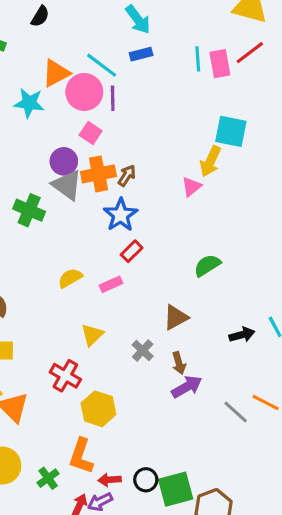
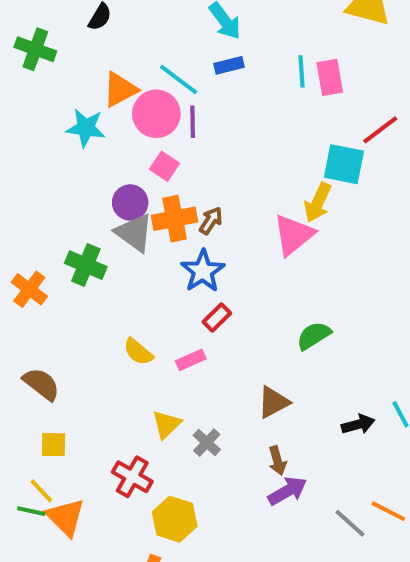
red line: (250, 53) -> (380, 130), moved
pink triangle: (191, 187) -> (294, 235), size x1.6
yellow semicircle: (70, 278) -> (138, 352), turned -110
gray cross: (143, 351) -> (207, 443), moved

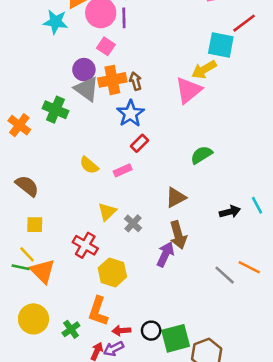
yellow arrow: (318, 203) -> (204, 70), turned 35
brown arrow: (211, 221) -> (136, 81), turned -48
brown arrow: (277, 461) -> (178, 235), size x1.5
purple arrow: (287, 491) -> (165, 254), moved, turned -35

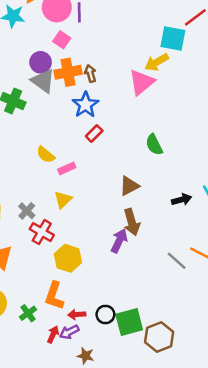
green semicircle: (201, 155) -> (154, 145), turned -85
pink rectangle: (123, 170) -> (67, 168), moved
gray cross: (133, 223) -> (27, 211), moved

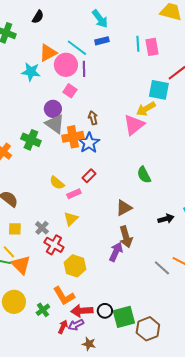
orange cross: (68, 72) -> (73, 137), moved
red rectangle: (94, 133) -> (89, 176), moved
orange L-shape: (54, 296) -> (64, 296), turned -50
red arrow: (77, 314) -> (82, 311), size x1.5

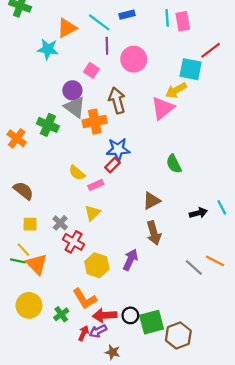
pink circle: (66, 65) -> (134, 59), moved
brown arrow: (93, 118) -> (117, 100), size x1.6
blue star: (89, 143) -> (118, 149), moved, turned 30
purple arrow: (116, 252) -> (130, 260), moved

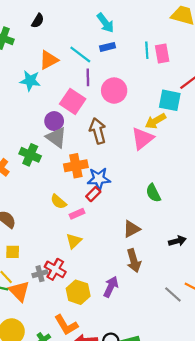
pink square: (91, 70) -> (73, 101), size x1.6
orange cross: (95, 122) -> (76, 166), moved
gray cross: (60, 223) -> (40, 274), moved, turned 32

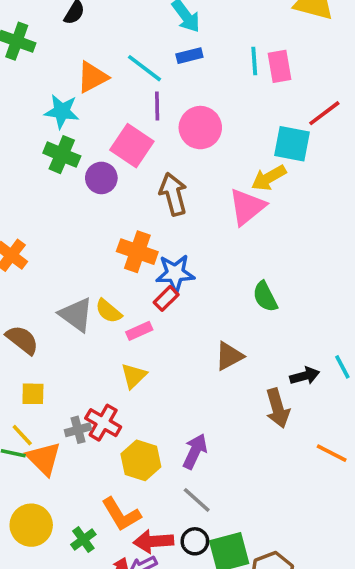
gray triangle: (56, 137) -> (76, 315), moved
green cross: (30, 155) -> (62, 155), moved
orange cross: (76, 166) -> (137, 252), turned 30
brown arrow: (134, 261) -> (278, 408), moved
gray line: (173, 294) -> (197, 500), moved

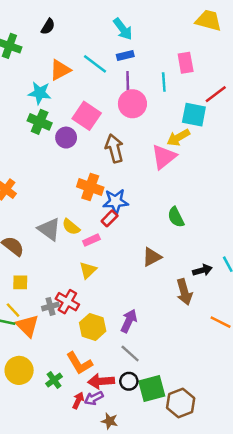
cyan line: (254, 61) -> (164, 82), moved
purple line: (157, 106) -> (128, 81), moved

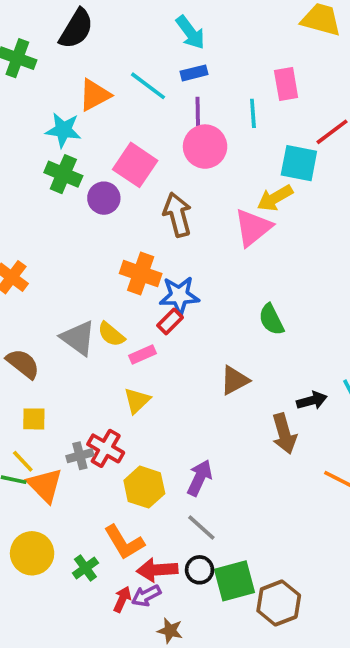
black semicircle: (48, 27) -> (76, 29), size x1.6

